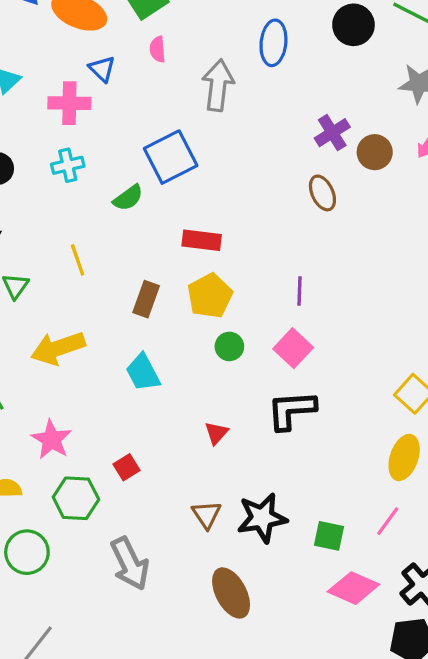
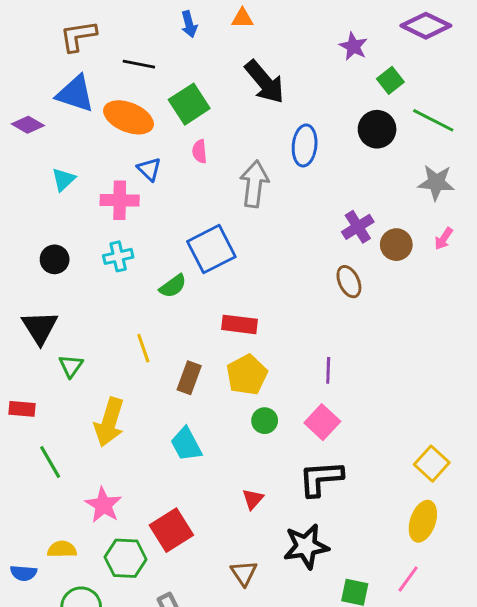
yellow line: (78, 260) -> (143, 348), moved
yellow arrow: (58, 348) -> (109, 422), turned -54
red square: (127, 467) -> (171, 530), size x1.8
black star: (262, 518) -> (306, 546), moved

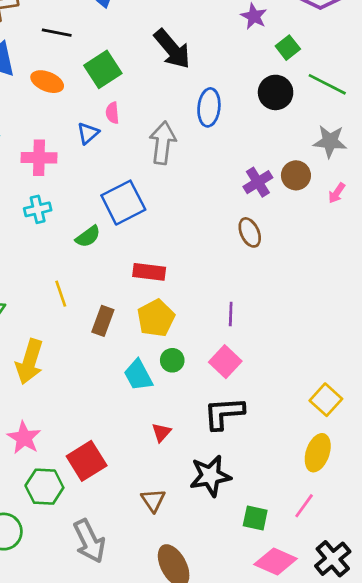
orange ellipse: (129, 117) -> (47, 82), size x0.7
blue triangle: (149, 169) -> (88, 133), moved, turned 35
brown circle: (396, 245) -> (296, 175), moved
cyan trapezoid: (186, 444) -> (138, 375), moved

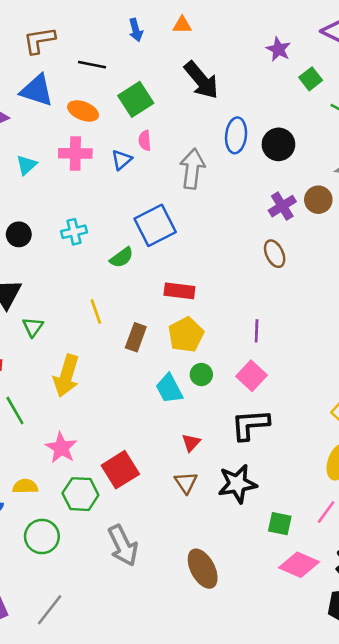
black circle: (276, 92) -> (278, 144), moved
pink cross: (39, 158) -> (75, 153), moved
brown triangle: (153, 500) -> (186, 482), moved

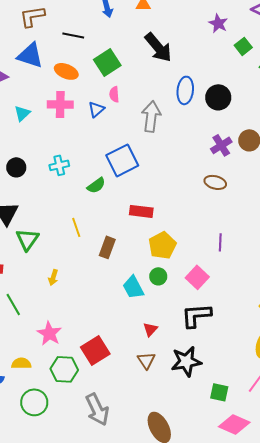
brown ellipse: (275, 254) -> (215, 182), turned -50
green triangle: (33, 327) -> (27, 239), size x1.4
purple line: (257, 331) -> (220, 242), moved
yellow pentagon: (186, 335) -> (162, 245), moved
yellow arrow: (66, 376) -> (53, 277), size x0.5

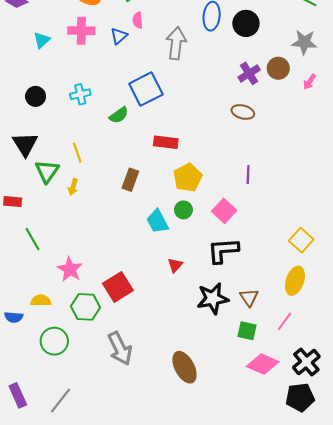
yellow line: (76, 227) -> (77, 153), moved
yellow arrow: (53, 277) -> (73, 187), moved
brown triangle: (146, 360) -> (249, 297), moved

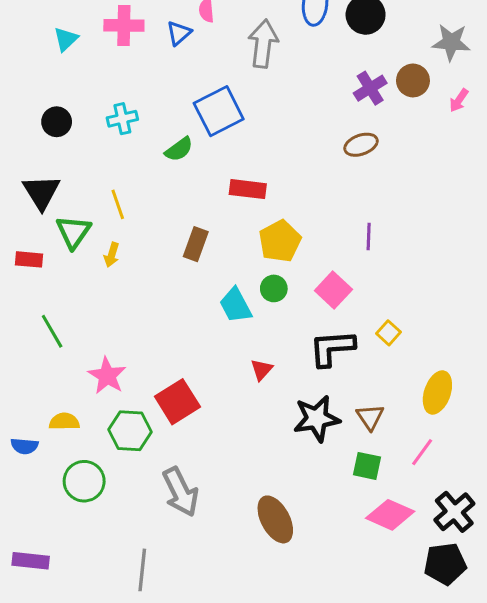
brown ellipse: (243, 112) -> (361, 145), turned -35
red rectangle: (13, 202) -> (29, 259), moved
yellow square: (301, 240) -> (388, 333), moved, size x0.7
purple rectangle: (18, 395) -> (31, 561), turned -60
gray line: (61, 401) -> (142, 570), moved, turned -32

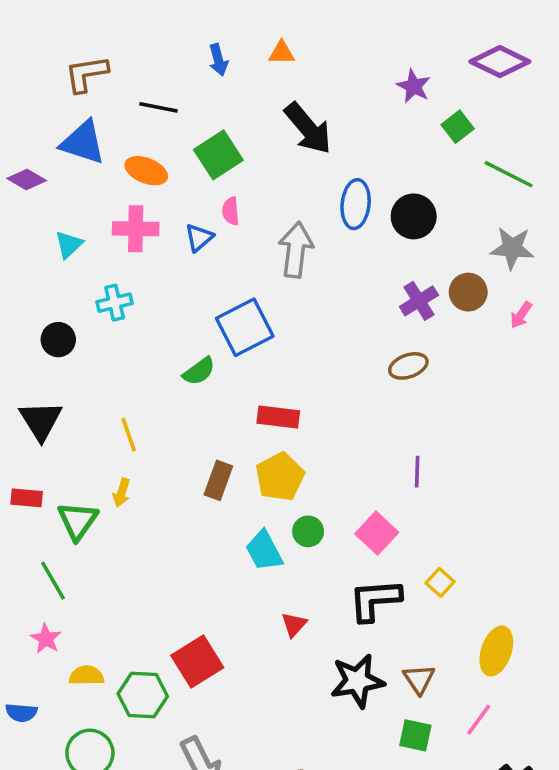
cyan cross: (122, 119) -> (115, 303), moved
green triangle: (73, 232) -> (78, 521), moved
yellow pentagon: (280, 241) -> (280, 477), moved
pink star: (107, 376) -> (46, 639), moved, size x0.7
yellow semicircle: (64, 422) -> (86, 676), moved

